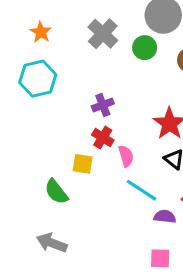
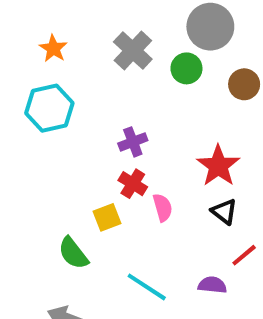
yellow square: (83, 164) -> (107, 217), turned -30
cyan line: (142, 190) -> (147, 287), moved

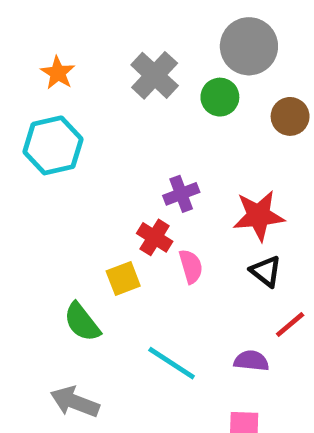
purple cross: (133, 142) -> (181, 194), moved
red star: (218, 166) -> (259, 216), turned 30

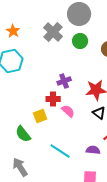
gray circle: (249, 46) -> (79, 14), moved
red cross: (155, 237) -> (53, 99), turned -32
pink semicircle: (191, 266) -> (68, 111), turned -32
gray arrow: (75, 402) -> (20, 167), turned 36

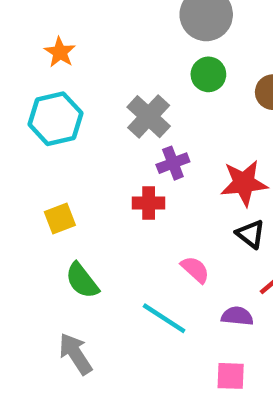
gray cross: (53, 32) -> (149, 117), moved
pink semicircle: (68, 111) -> (195, 270), moved
yellow square: (40, 116) -> (60, 219), moved

